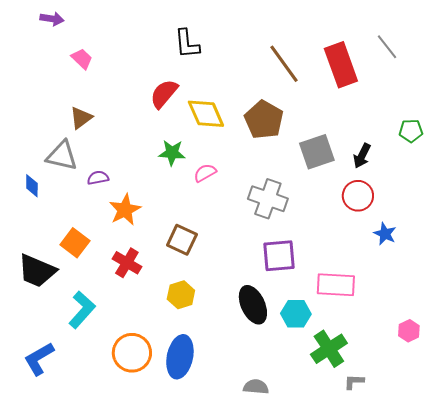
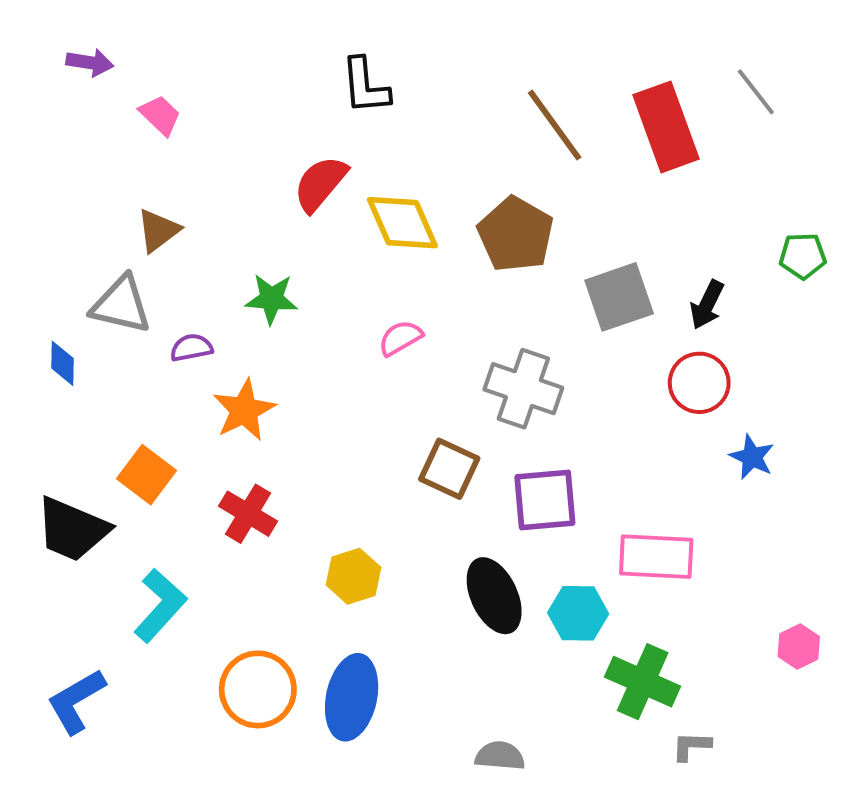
purple arrow: (52, 19) -> (90, 63), moved
green star: (172, 153) -> (271, 299), moved
brown square: (182, 240) -> (449, 469), moved
green cross: (329, 349) -> (643, 682), turned -33

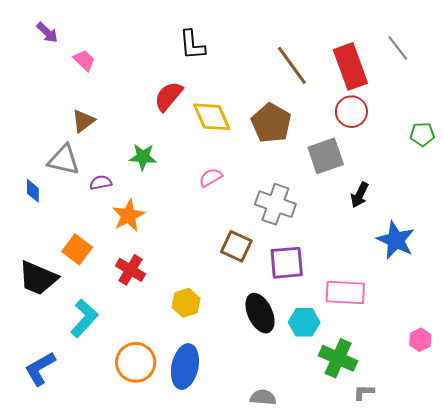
purple arrow: (90, 63) -> (47, 33), turned 35
black arrow: (707, 305) -> (360, 195), moved
red circle: (699, 383) -> (351, 112), moved
blue star: (752, 457) -> (396, 240), size x1.6

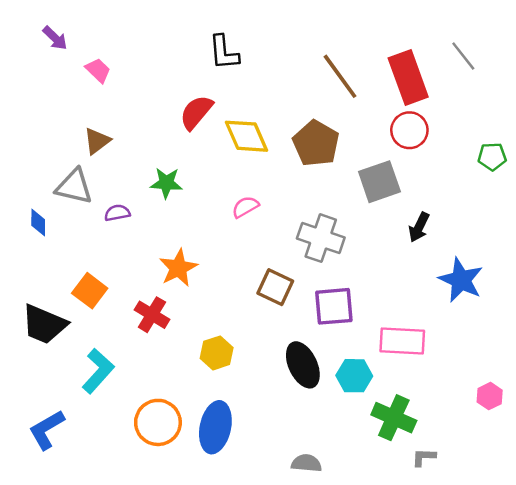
orange star: (128, 215) -> (178, 268), moved

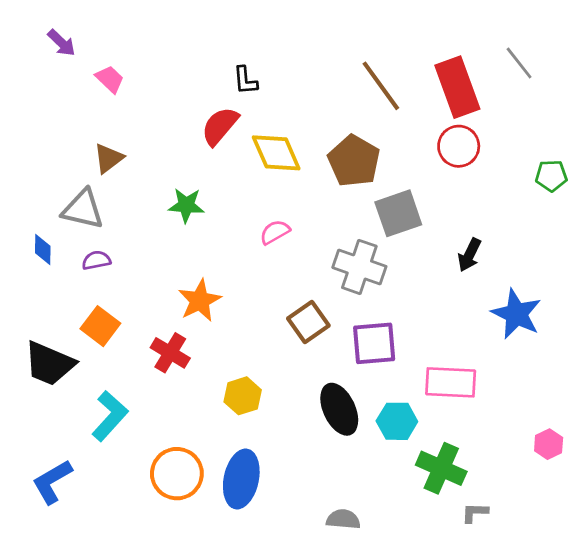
black L-shape: (224, 52) -> (245, 80), moved, size x0.7
gray square: (379, 182) -> (398, 213), moved
purple semicircle: (117, 213) -> (96, 260), moved
brown square: (275, 287) -> (308, 322), turned 30

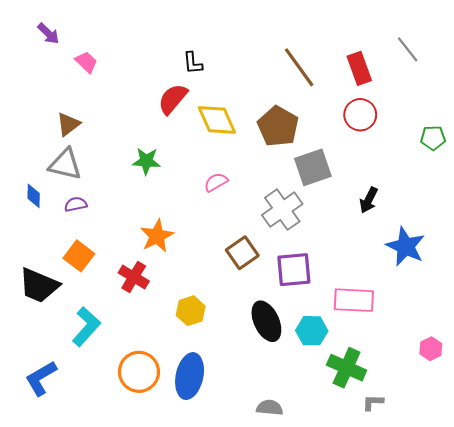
red rectangle: (457, 87) -> (359, 68), size x0.7
brown triangle: (108, 158) -> (68, 124), moved
gray cross: (359, 267) -> (282, 210), turned 36

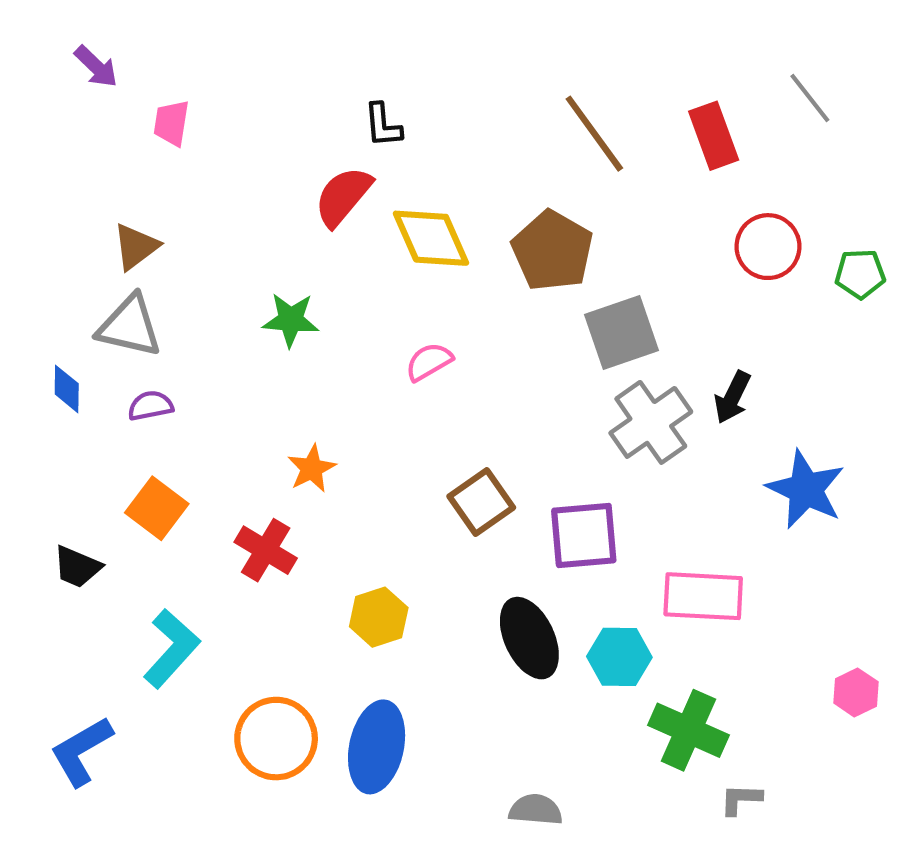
pink trapezoid: (86, 62) -> (171, 123), turned -125
red circle: (360, 115) -> (768, 247), moved
gray cross: (282, 210) -> (651, 422), moved
orange star: (157, 236) -> (312, 468), size x0.7
black trapezoid: (39, 285) -> (77, 567), size x0.6

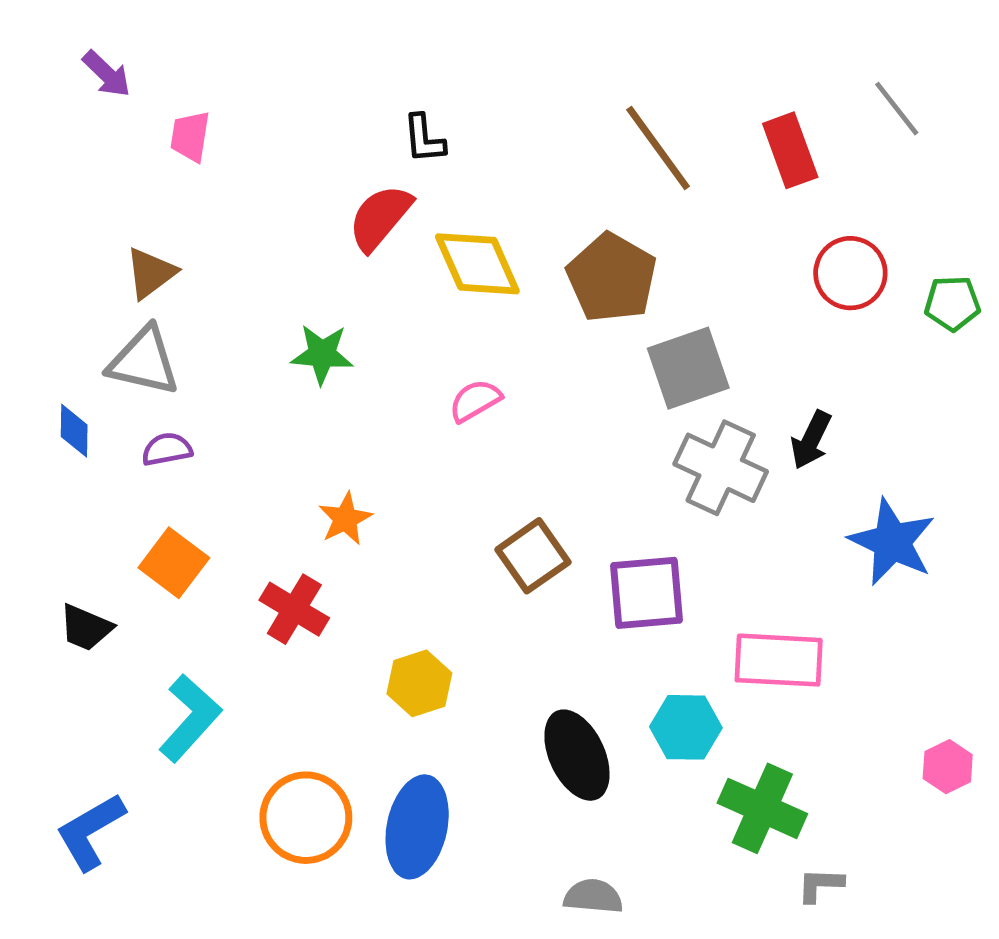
gray cross: (651, 422) -> (721, 468), turned -30
black ellipse: (529, 638) -> (577, 755), moved

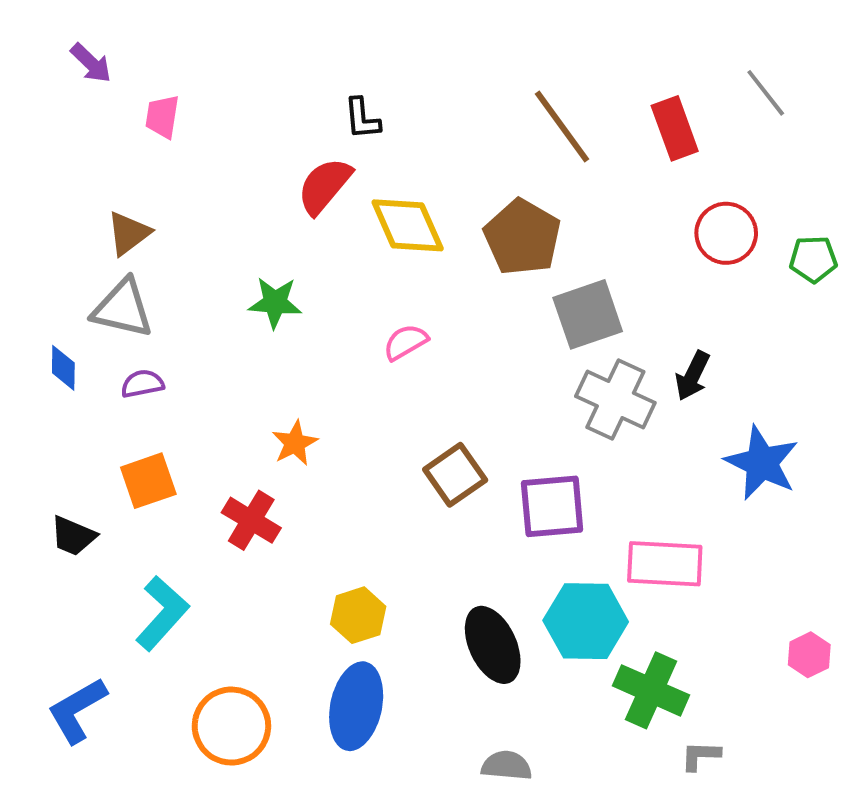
orange square: (174, 563) -> (148, 481), turned 34
yellow hexagon: (419, 683) -> (358, 615), moved
cyan hexagon: (686, 727) -> (586, 621), size x1.4
orange circle: (306, 818) -> (231, 726), moved

